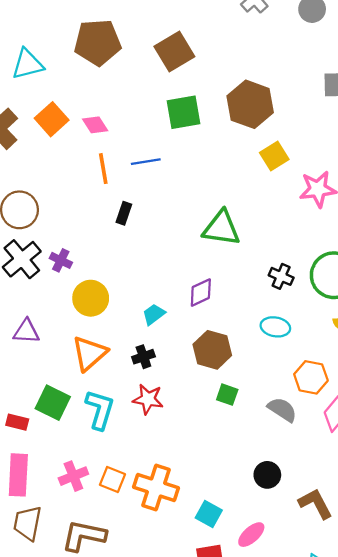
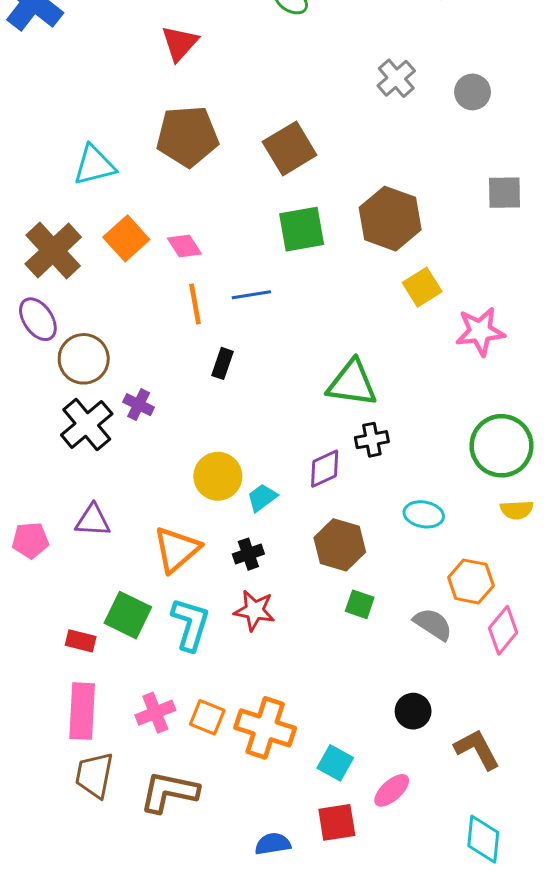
purple cross: (61, 260) -> (139, 405), moved
black cross: (281, 276) -> (372, 440), moved, turned -35
yellow circle: (91, 298) -> (218, 476), moved

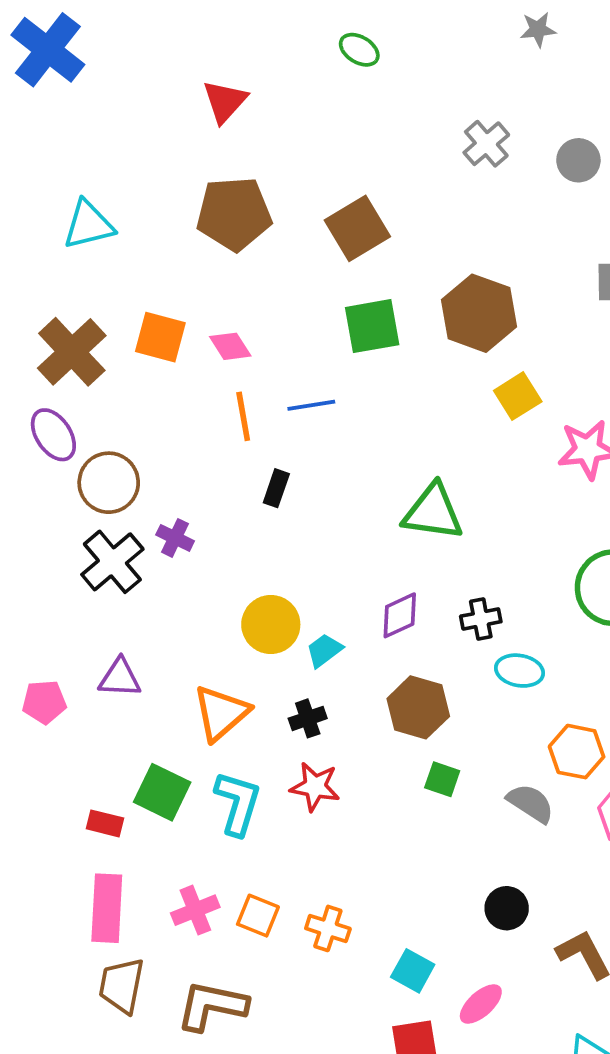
cyan triangle: (94, 165) -> (88, 225), moved
orange square: (126, 238) -> (160, 337), turned -33
black cross: (372, 440) -> (481, 619), moved
orange cross: (265, 728) -> (328, 928), size x0.6

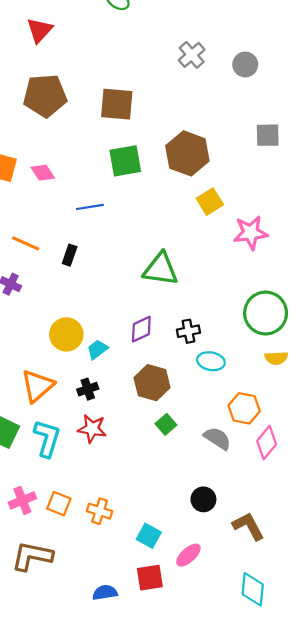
brown square: (357, 228) -> (117, 104), turned 36
orange line: (243, 416) -> (26, 243), moved, turned -56
green square: (442, 779) -> (166, 424), turned 30

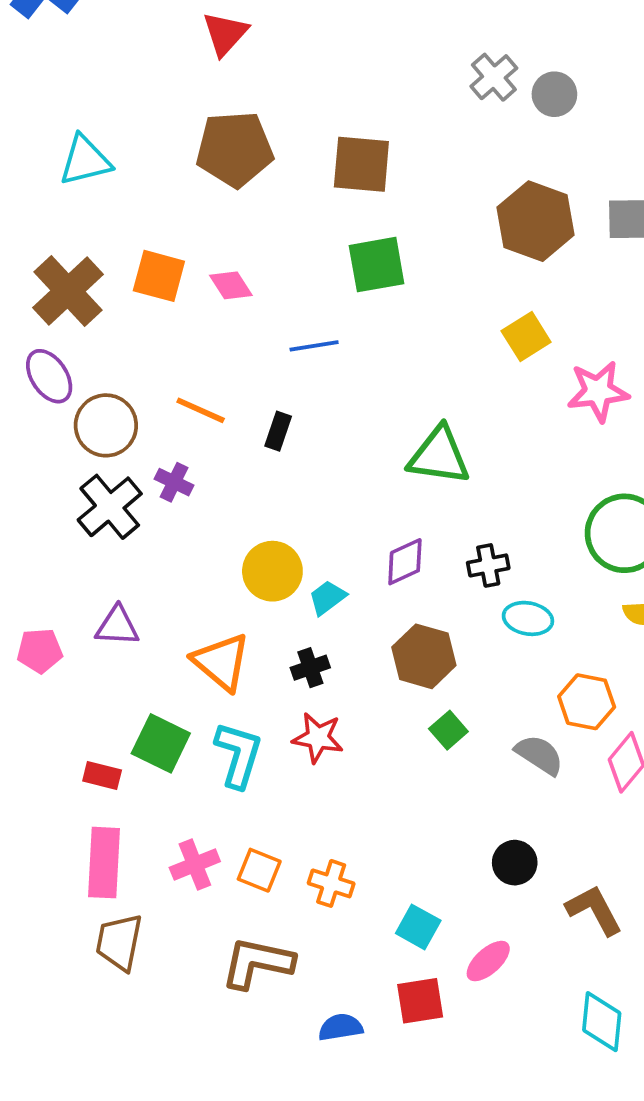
gray circle: (245, 65) -> (554, 94), moved
brown hexagon: (187, 153) -> (536, 221), moved
orange triangle: (37, 386) -> (221, 662), turned -39
brown L-shape: (32, 556) -> (257, 963), moved

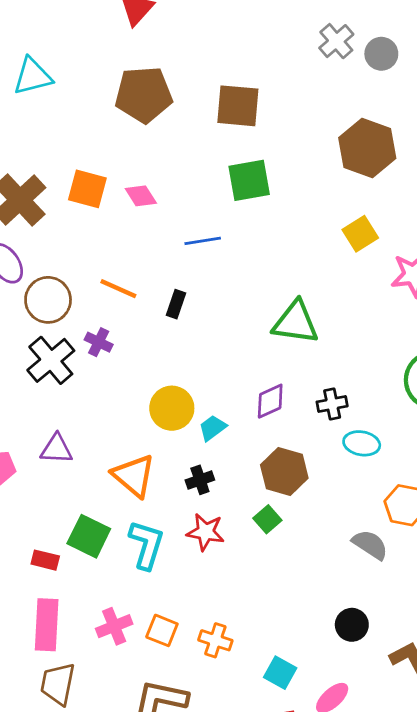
cyan triangle: (85, 160) -> (33, 76), moved
green square: (448, 730) -> (267, 519), moved

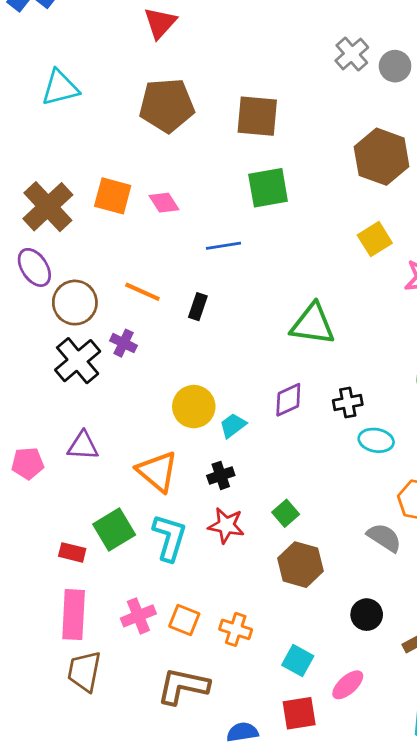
brown hexagon: (284, 471) -> (300, 565), moved
green square: (89, 536) -> (114, 529), turned 33

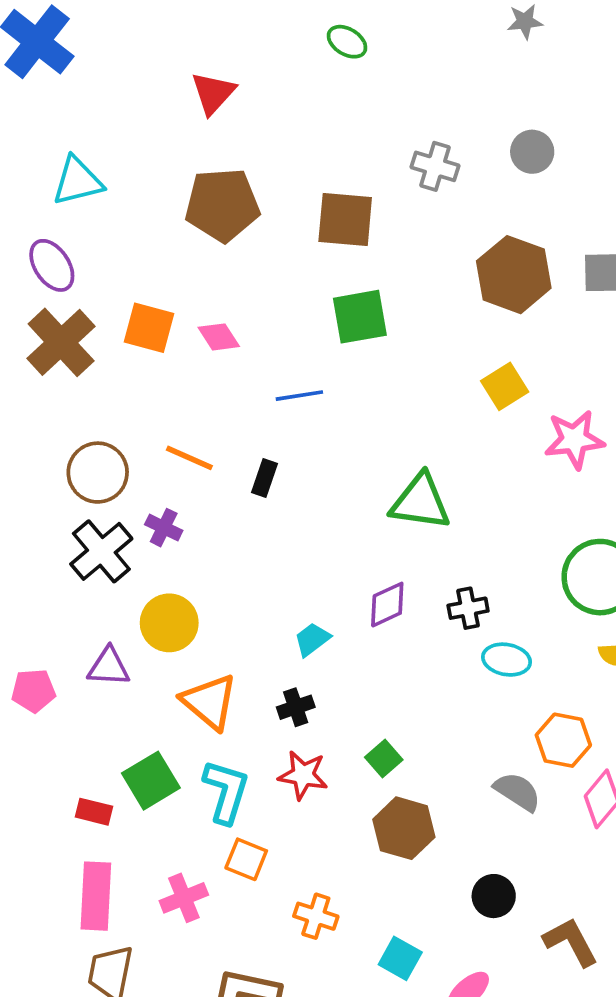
gray cross: (352, 54) -> (435, 166), moved, turned -32
purple ellipse: (34, 267) -> (52, 265), moved
yellow circle: (194, 407) -> (169, 623), moved
orange square: (184, 620) -> (246, 859), moved

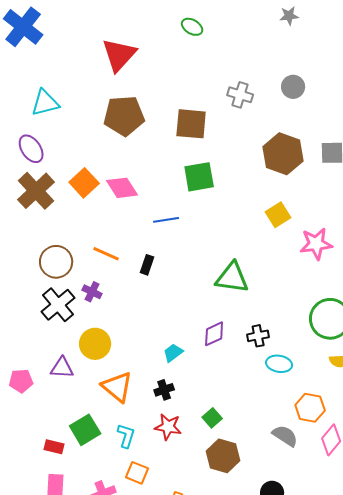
red triangle: (213, 93) -> (119, 55), size x1.4
orange square: (149, 328) -> (84, 183), turned 32
pink diamond: (219, 337) -> (122, 188), size x1.4
cyan L-shape: (226, 792) -> (126, 436), size x0.7

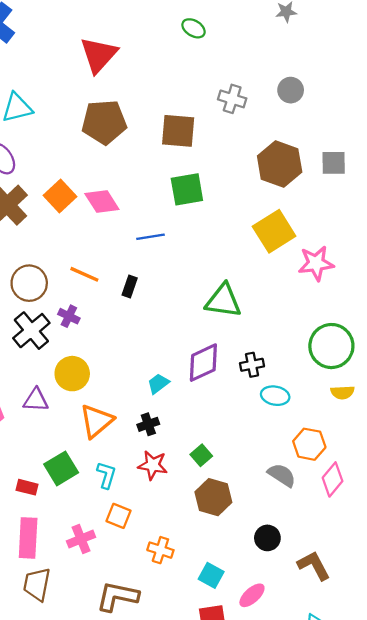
green ellipse: (192, 27) -> (194, 28), moved
yellow square: (278, 215) -> (274, 231), size x1.5
purple diamond: (214, 334) -> (203, 363), size x1.4
orange triangle: (117, 387) -> (96, 421), turned 40

